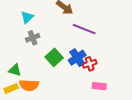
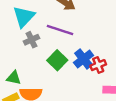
cyan triangle: (27, 17) -> (24, 17), size x1.5
purple line: (84, 29) -> (60, 30), moved

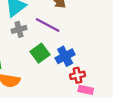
red cross: (98, 65) -> (77, 75), moved

